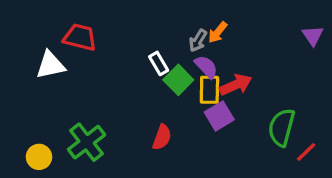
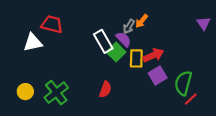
white rectangle: (159, 63) -> (103, 41), size x1.5
purple semicircle: (206, 67) -> (123, 39), moved
purple square: (219, 116) -> (158, 76), moved
red line: (306, 152) -> (191, 99), moved
yellow circle: (39, 157) -> (25, 92), moved

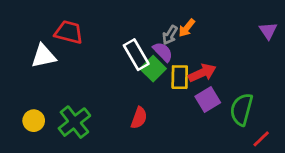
red line: (191, 99) -> (261, 139), moved

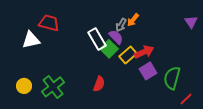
yellow rectangle: (180, 77) -> (128, 55), turned 48

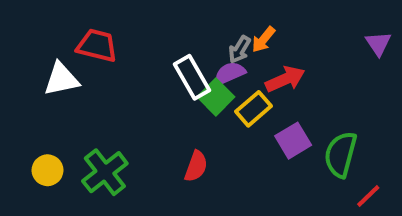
purple semicircle: (116, 37) -> (230, 73), turned -70
red arrow: (144, 52) -> (285, 79), moved

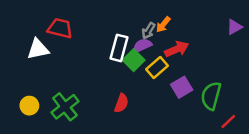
purple triangle: (378, 43) -> (234, 27), turned 35
white rectangle: (192, 77) -> (119, 48), turned 45

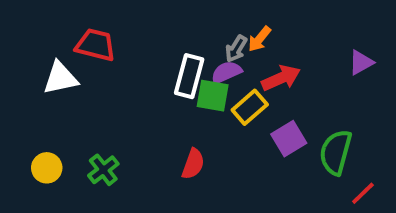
purple triangle: (234, 27) -> (361, 62), moved
green square: (134, 60) -> (213, 96), turned -35
green cross: (65, 107) -> (103, 170), size x0.7

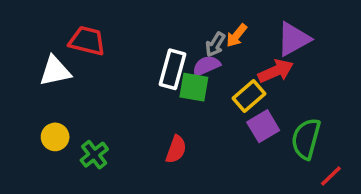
purple triangle: (361, 62) -> (293, 39), moved, size x1.5
red arrow: (281, 78) -> (276, 71), moved
yellow rectangle: (250, 107) -> (249, 96), moved
yellow circle: (47, 168) -> (55, 137), moved

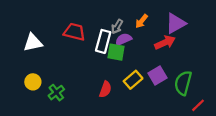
red trapezoid: (87, 41) -> (74, 32), moved
gray arrow: (215, 44) -> (117, 26), moved
yellow rectangle: (249, 96) -> (133, 80), moved

